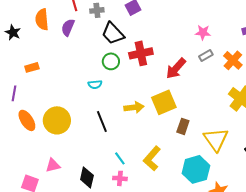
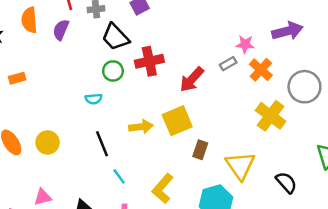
pink star: (203, 32) -> (245, 44), moved
yellow circle: (57, 120) -> (48, 142), size x0.7
cyan line: (120, 158) -> (119, 176), moved

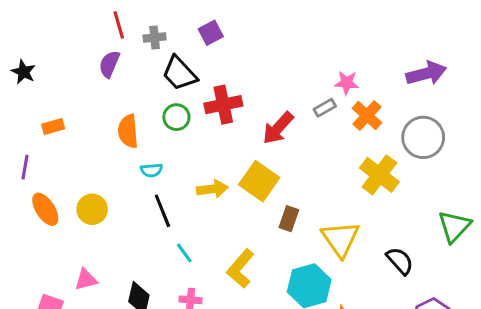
orange semicircle: (29, 20) -> (128, 131), moved
purple arrow: (288, 31) -> (426, 73), moved
cyan semicircle: (94, 99) -> (151, 170), moved
yellow square: (177, 121) -> (259, 181), turned -32

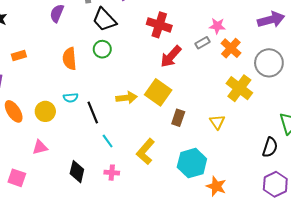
red cross: (223, 105) -> (159, 25), moved, turned 30
cyan semicircle: (151, 170) -> (71, 98), moved
yellow triangle: (340, 239) -> (217, 122), moved, size x0.6
black semicircle: (400, 261) -> (270, 147), moved, turned 60
pink triangle: (86, 280) -> (40, 147), moved

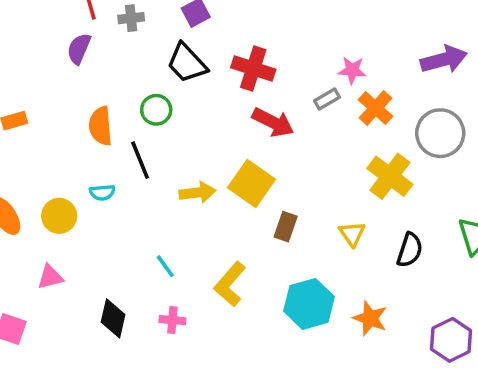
black trapezoid: (104, 20) -> (187, 63), moved
red arrow: (171, 57) -> (273, 122), turned -105
black line: (93, 112) -> (140, 160), moved
black semicircle: (270, 147) -> (410, 250), moved
orange star: (216, 186) -> (370, 318), moved

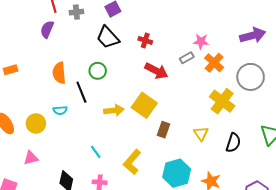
red cross: (253, 68) -> (145, 40), size x0.6
green circle: (156, 110) -> (98, 71), moved

